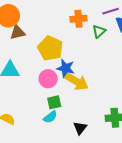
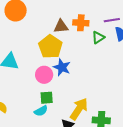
brown triangle: (18, 32) -> (61, 26), moved
yellow arrow: (76, 81) -> (79, 109), moved, turned -95

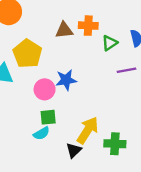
purple line: (112, 20) -> (127, 70), moved
yellow pentagon: (50, 47) -> (27, 54), moved
blue star: (62, 67) -> (66, 80), turned -30

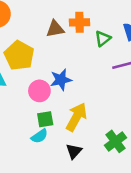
yellow arrow: (88, 130) -> (76, 117), moved
green cross: (115, 144) -> (116, 141), turned -35

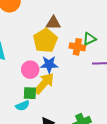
orange cross: (80, 22) -> (77, 47), moved
yellow pentagon: (19, 55) -> (45, 41), moved
yellow arrow: (76, 117) -> (44, 83), moved

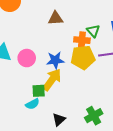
green triangle: (89, 39) -> (93, 31), turned -40
yellow pentagon: (45, 41) -> (83, 57), moved, turned 30
pink circle: (30, 70) -> (27, 58), moved

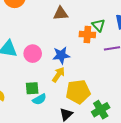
yellow pentagon: (83, 57) -> (78, 92), moved
yellow arrow: (52, 80) -> (58, 75), size x0.7
green square: (39, 91) -> (32, 88), moved

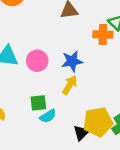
yellow pentagon: (78, 92) -> (98, 122), moved

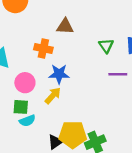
orange cross: (103, 35) -> (43, 48), moved
pink circle: (37, 61) -> (25, 83), moved

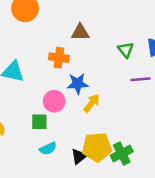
pink circle: (25, 83) -> (54, 101), moved
yellow arrow: (53, 96) -> (92, 103), moved
cyan semicircle: (27, 121) -> (48, 149), moved

